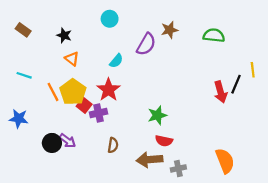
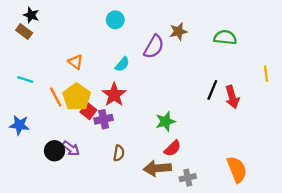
black star: (64, 35) -> (31, 15), moved
black line: (236, 84) -> (212, 90), moved
red semicircle: (164, 141) -> (173, 148), turned -56

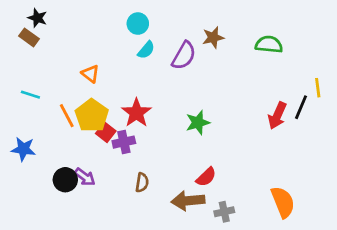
cyan semicircle: (122, 64) -> (146, 50), moved
black line: (212, 90) -> (301, 107), moved
red arrow: (232, 97) -> (277, 116), turned 40
green star: (166, 122) -> (198, 123), moved

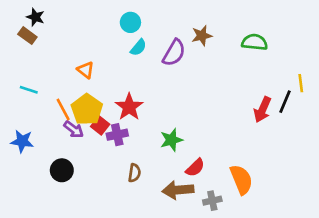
green star: (198, 123) -> (171, 140), moved
purple arrow: (85, 177) -> (74, 129), moved
orange semicircle: (283, 202) -> (241, 180), moved

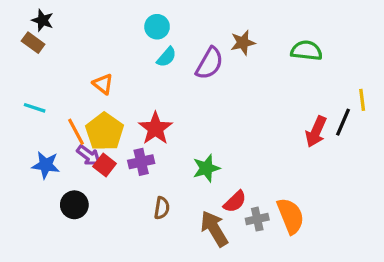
red square: (100, 125) -> (105, 165), moved
blue star: (22, 141) -> (46, 165), moved
brown arrow: (178, 190) -> (214, 229), turned 64
gray cross: (212, 201) -> (257, 219), moved

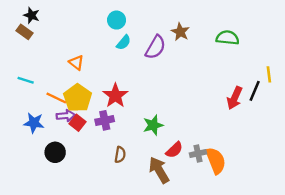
brown star: (243, 43) -> (180, 32), turned -30
orange line: (76, 132) -> (56, 98), turned -36
purple arrow: (89, 155) -> (66, 116), turned -42
gray cross: (257, 219) -> (198, 153), moved

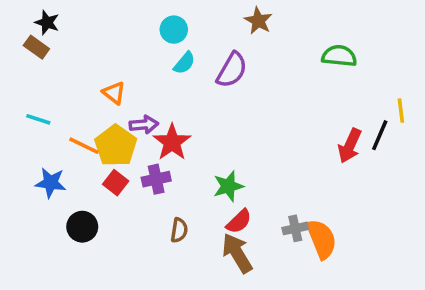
brown star: (180, 32) -> (258, 21), moved
purple arrow: (66, 116) -> (144, 125), moved
red semicircle: (174, 150) -> (239, 221), moved

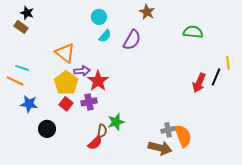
orange triangle: (114, 93) -> (65, 53), size x1.5
orange line: (84, 146) -> (15, 81), moved
green star: (228, 186) -> (116, 122), moved
red semicircle: (239, 221) -> (95, 143), moved
brown arrow: (237, 253) -> (160, 148), moved, turned 135

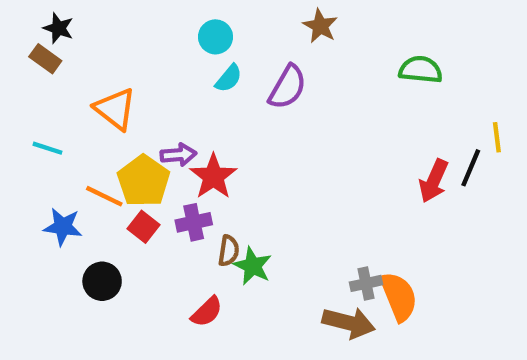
orange triangle: (65, 53) -> (115, 109), moved
orange line: (15, 81) -> (104, 196), moved
green star: (116, 122) -> (253, 266), turned -30
brown semicircle: (102, 131) -> (229, 251), moved

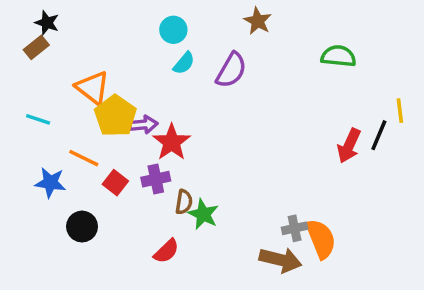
brown rectangle: (45, 59) -> (36, 47), turned -75
yellow pentagon: (144, 181) -> (115, 116), moved

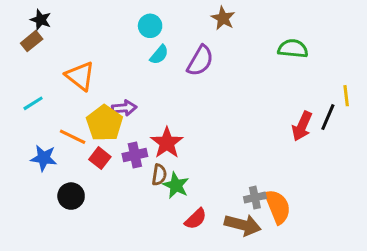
yellow pentagon: (115, 116) -> (104, 123), moved
cyan line: (38, 119) -> (33, 103), turned -50
red star: (172, 142) -> (167, 143), moved
red semicircle: (166, 251) -> (196, 219), moved

